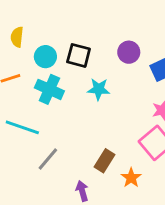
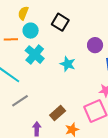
black square: (79, 55) -> (60, 22), moved
cyan circle: (45, 57) -> (31, 31), moved

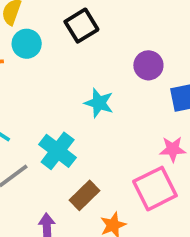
black square: (60, 22) -> (81, 26), turned 30
cyan cross: (35, 55) -> (58, 151), moved

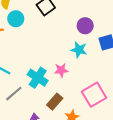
cyan star: (99, 103) -> (79, 50), moved
pink star: (173, 149) -> (61, 70), moved

